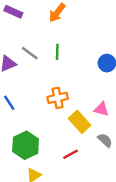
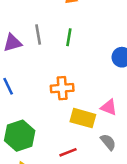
gray line: (30, 53) -> (38, 35), turned 36
yellow rectangle: (80, 122) -> (83, 118), turned -40

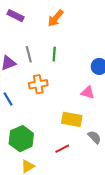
orange cross: (62, 88) -> (38, 84), moved
pink triangle: (109, 107) -> (88, 92), moved

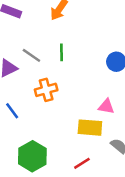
gray line: (29, 54) -> (31, 55), turned -35
pink triangle: (88, 92) -> (106, 106), moved

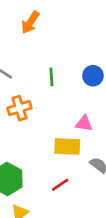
green line: (62, 52) -> (51, 77), moved

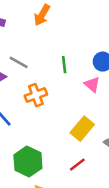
pink triangle: (84, 124) -> (92, 84), moved, turned 35
yellow rectangle: (67, 147) -> (82, 129), turned -50

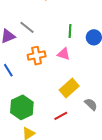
green line: (64, 65) -> (70, 31), moved
pink triangle: (92, 84) -> (64, 54), moved, turned -32

